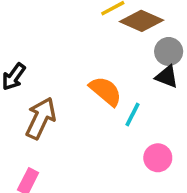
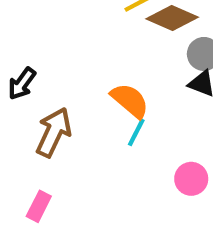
cyan line: (133, 115) -> (136, 132), moved

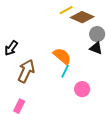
pink circle: (191, 179) -> (82, 89), moved

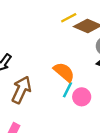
pink circle: (82, 89) -> (82, 97), moved

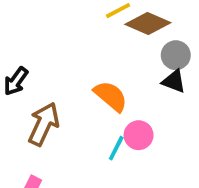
cyan line: (67, 90) -> (116, 148), moved

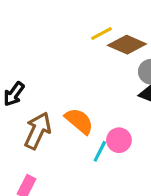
orange semicircle: (111, 96) -> (79, 121), moved

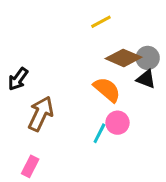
brown diamond: (127, 45) -> (124, 58), moved
orange semicircle: (79, 121) -> (107, 90), moved

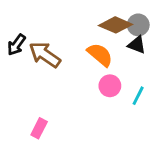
brown arrow: (41, 114) -> (45, 55), moved, turned -80
cyan line: (99, 133) -> (138, 96), moved
pink rectangle: (30, 166) -> (39, 128), moved

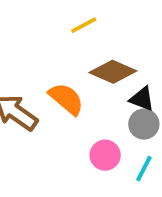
gray circle: (138, 25) -> (144, 124), moved
orange semicircle: (100, 55) -> (66, 99), moved

